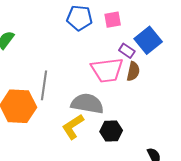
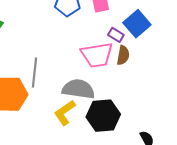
black hexagon: (111, 131) -> (103, 116), size x1.5

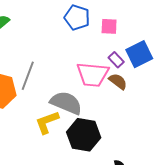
brown semicircle: (123, 55) -> (118, 81), turned -78

